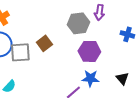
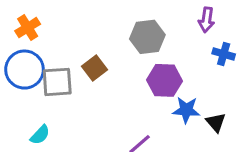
purple arrow: (99, 12) -> (206, 20), moved
blue star: (90, 78) -> (186, 110), moved

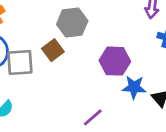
gray hexagon: (147, 37) -> (72, 23), moved

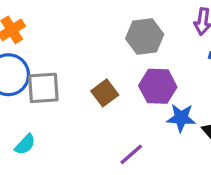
gray hexagon: (72, 23) -> (145, 37), moved
brown square: (53, 50) -> (105, 93), moved

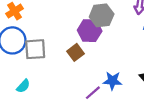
purple hexagon: (158, 86) -> (90, 31), moved
blue star: (181, 118) -> (112, 81), moved

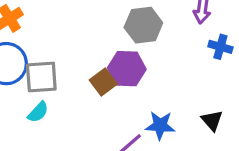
purple hexagon: (90, 31) -> (127, 69), moved
cyan semicircle: (23, 86) -> (38, 112), moved

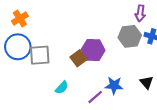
gray hexagon: (143, 25) -> (130, 36), moved
cyan semicircle: (38, 112) -> (62, 88), moved

